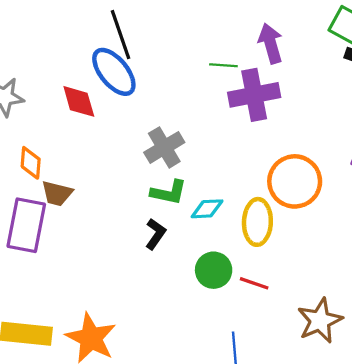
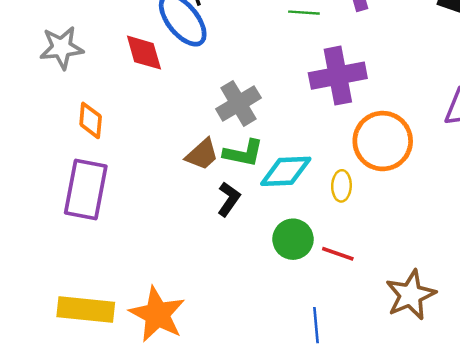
purple cross: (254, 95) -> (338, 76), moved
brown trapezoid: (57, 193) -> (202, 154), moved, turned -56
cyan diamond: (207, 209) -> (286, 171), size x1.4
yellow ellipse: (257, 222) -> (341, 186), size x0.6

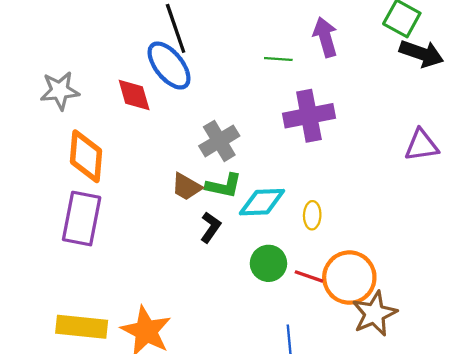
orange diamond: (91, 120) -> (86, 156), size x1.6
orange circle: (383, 141) -> (349, 278), moved
brown trapezoid: (202, 154) -> (187, 187), turned 72

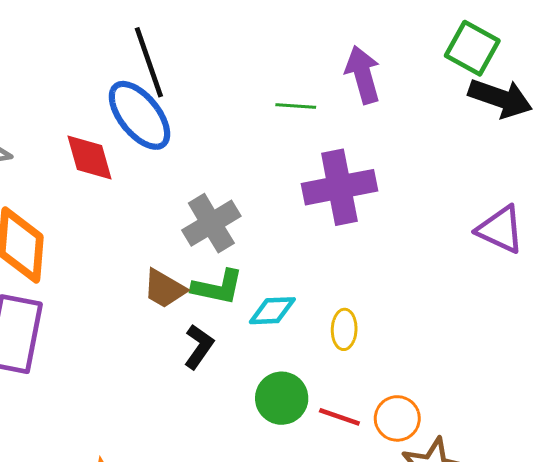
purple triangle: (421, 145) -> (500, 229), turned 33
cyan diamond: (262, 202) -> (272, 311), size x0.7
orange circle: (349, 278) -> (397, 418), size x0.6

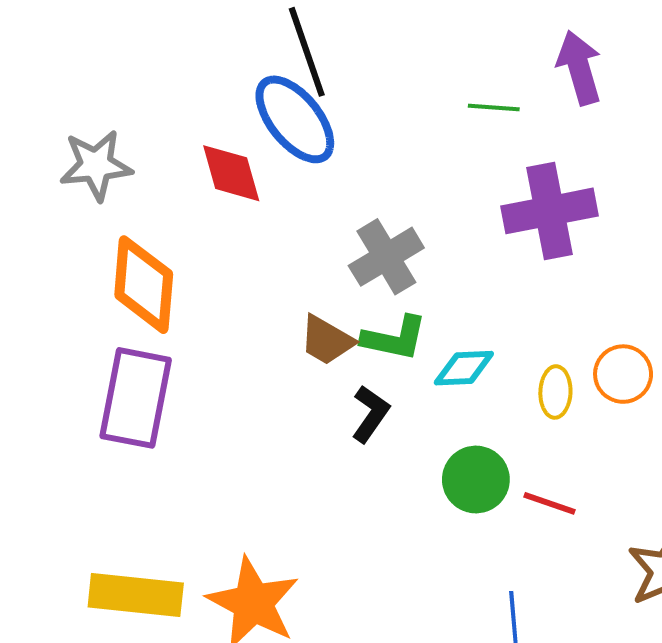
orange circle: (397, 418) -> (623, 374), moved

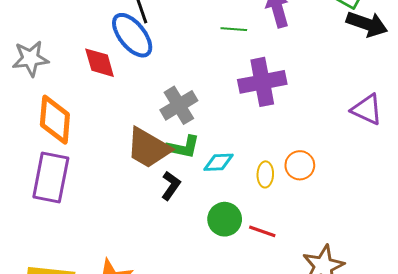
brown trapezoid: (327, 340) -> (148, 148), size x1.6

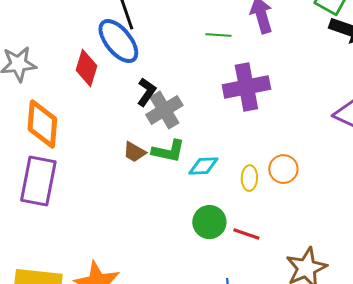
red diamond: (100, 63) -> (86, 68), turned 33
brown trapezoid: (148, 148) -> (134, 152), size x0.5
black L-shape: (171, 186) -> (146, 92), moved

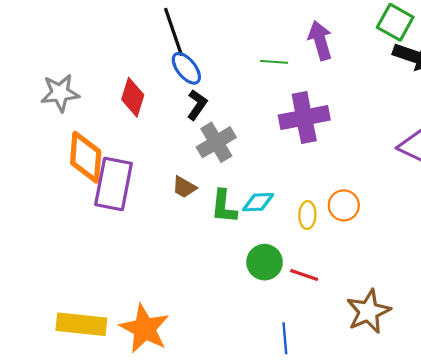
blue ellipse: (118, 41) -> (186, 68), moved, size x0.7
black L-shape: (146, 92) -> (197, 105), moved
green L-shape: (168, 151) -> (224, 206), moved, turned 84
purple rectangle: (38, 181) -> (114, 184), moved

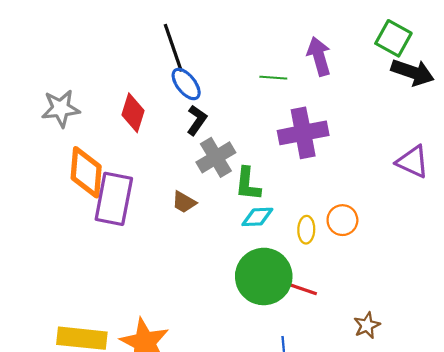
green L-shape: (224, 206) -> (248, 184), moved
green circle: (265, 262) -> (264, 276), size x1.6
brown star: (368, 311) -> (367, 325), size x0.6

